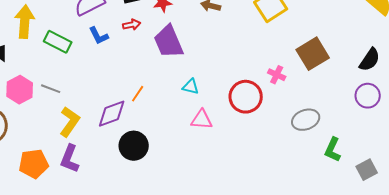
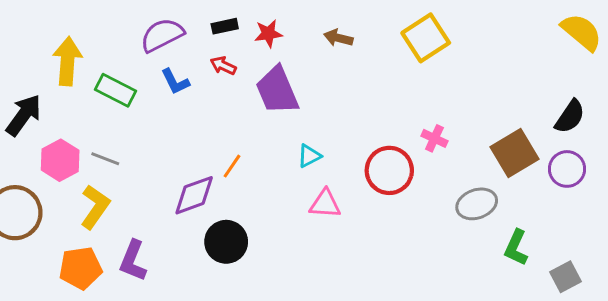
red arrow: (132, 25) -> (223, 66), turned -144
brown square: (313, 54) -> (515, 153), moved
cyan triangle: (191, 87) -> (309, 156), turned -42
yellow L-shape: (70, 122) -> (95, 207), moved

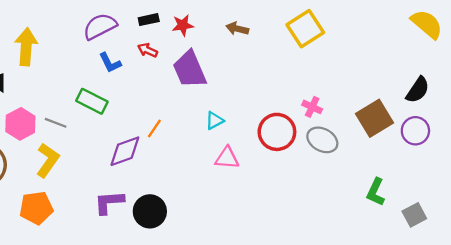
green rectangle: (115, 90) -> (92, 101), moved
gray ellipse: (477, 204) -> (322, 140), moved, turned 48
black circle: (226, 242) -> (150, 211), moved
purple L-shape: (133, 261) -> (109, 202), moved, turned 64

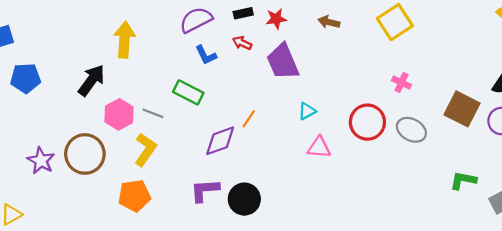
pink cross: (312, 107) -> (402, 83), moved
brown square: (375, 118) -> (462, 109), turned -32
green L-shape: (376, 192) -> (463, 180), turned 76

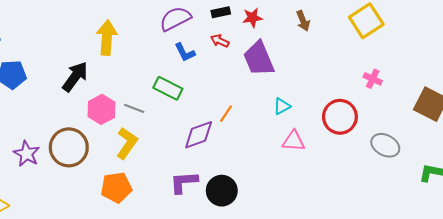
brown arrow: (329, 22) -> (303, 21), turned -126
gray ellipse: (411, 130) -> (385, 145), moved

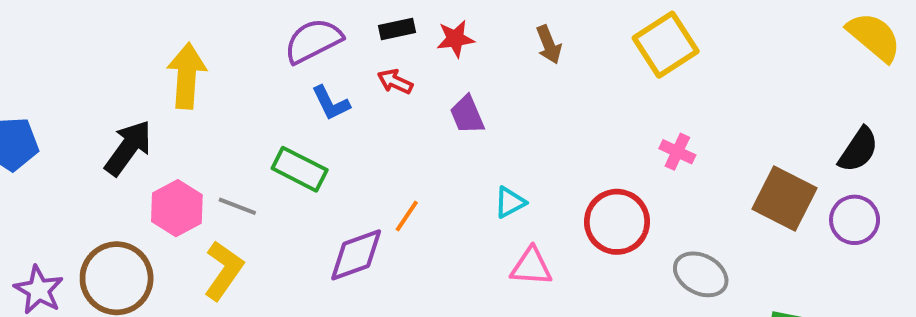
purple trapezoid: (259, 59) -> (467, 115), size x0.6

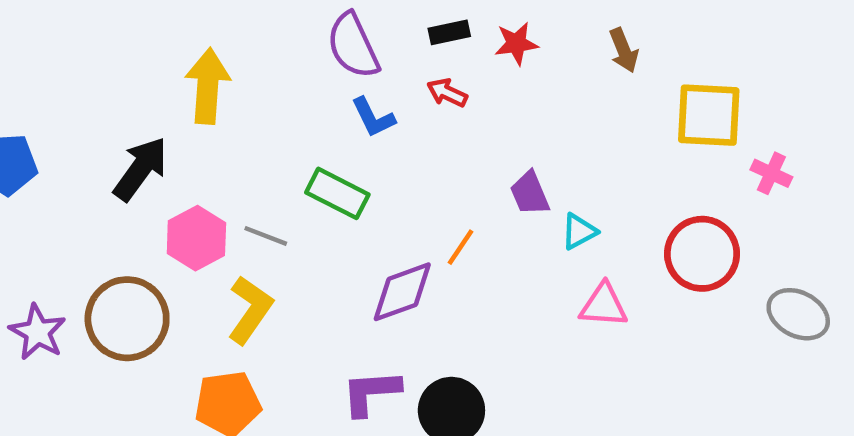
purple semicircle: (313, 41) -> (353, 46), turned -88
yellow square: (666, 45) -> (709, 115), moved, turned 36
purple trapezoid: (467, 115) -> (530, 193), moved

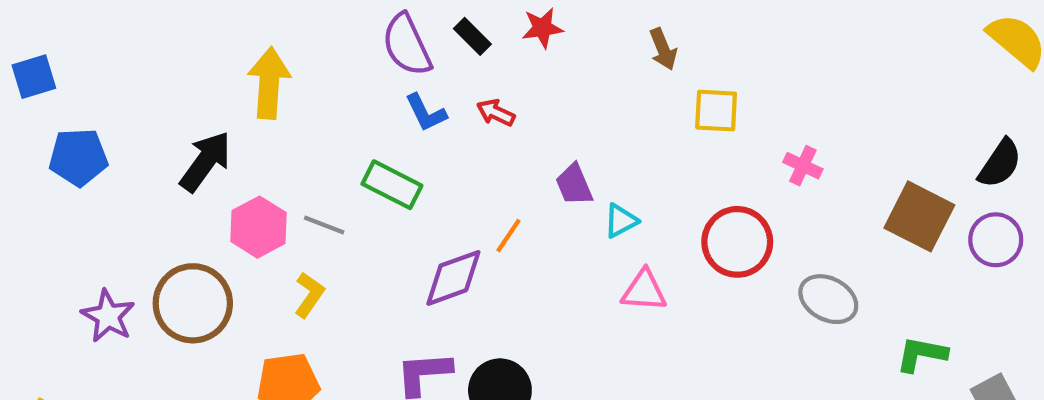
black rectangle: (449, 32) -> (472, 36), moved, turned 57
red star: (516, 44) -> (542, 28), moved
red arrow: (447, 93) -> (496, 113), moved
yellow square: (709, 115) -> (716, 111), moved, size x0.7
yellow L-shape: (250, 310) -> (309, 295), size x0.7

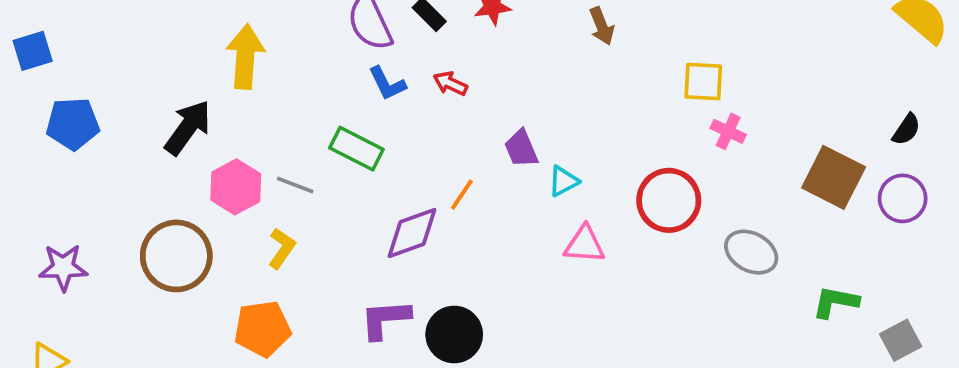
yellow square: (716, 111) -> (703, 82), moved
black semicircle: (1000, 164) -> (906, 129), size x0.7
purple star: (108, 316) -> (63, 267), moved, turned -30

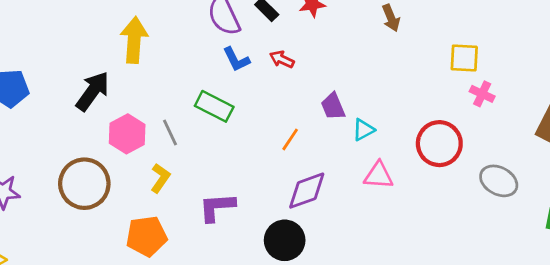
gray line: (295, 185) -> (170, 133), turned 44
purple diamond: (412, 233) -> (307, 191), moved
purple L-shape: (385, 319) -> (217, 207), moved

